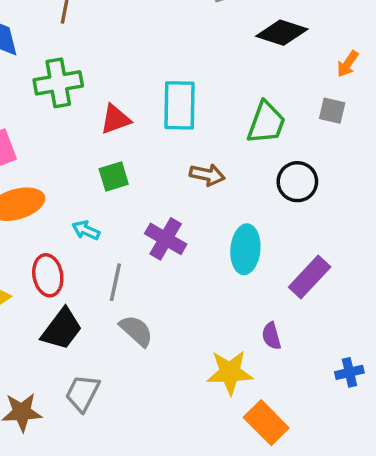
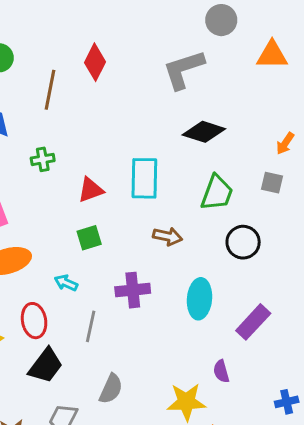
black diamond: (282, 33) -> (204, 132), moved
green cross: (58, 83) -> (43, 159), size x0.6
purple cross: (166, 239) -> (133, 290), turned -36
gray semicircle: (136, 331) -> (111, 389), moved, turned 72

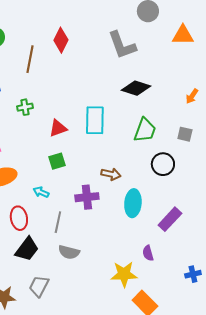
gray L-shape: (184, 69) -> (122, 45), turned -92
gray square: (272, 183) -> (185, 134), moved
brown arrow: (168, 236) -> (111, 174), moved
gray semicircle: (111, 389) -> (69, 252), moved, turned 80

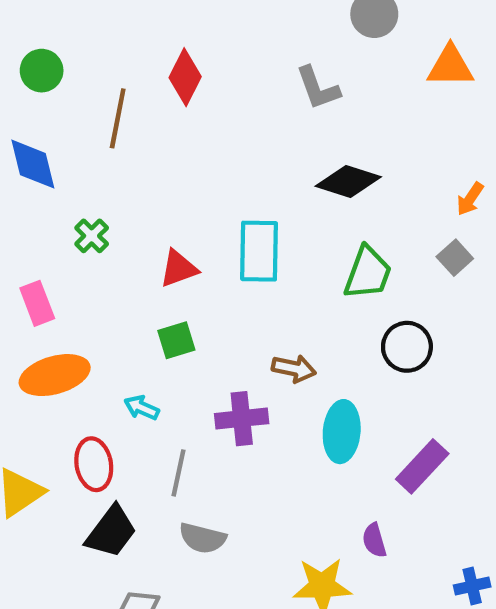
gray L-shape: (122, 45) -> (318, 88), size x0.7
green cross: (25, 107) -> (92, 236), moved, turned -35
gray square: (185, 134) -> (455, 258), moved, turned 35

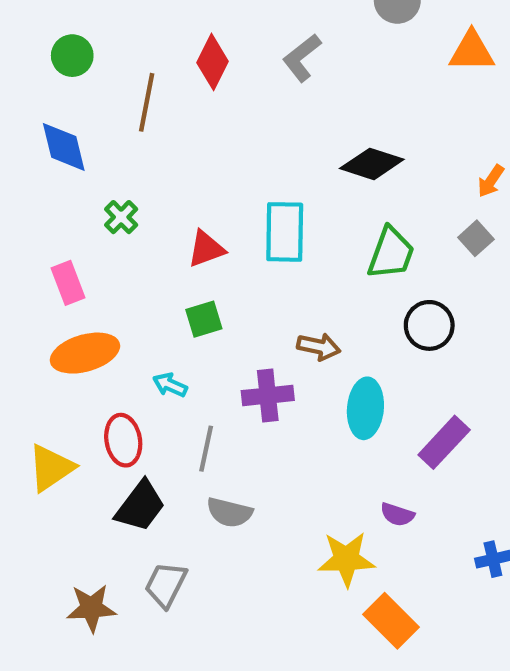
gray L-shape: (318, 88) -> (302, 58), moved, turned 72
purple semicircle: (374, 540) -> (397, 515), turned -56

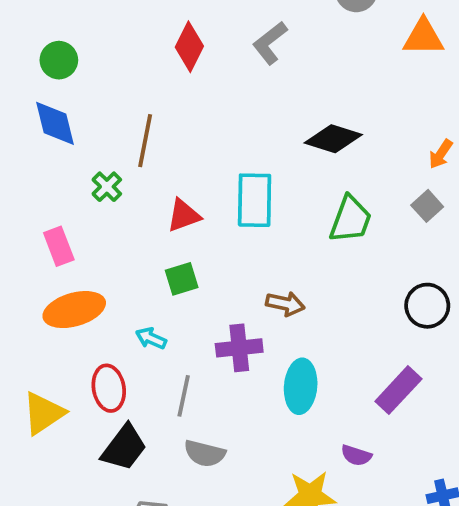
green circle: (72, 56) -> (59, 60), moved
brown line: (147, 102) -> (145, 141), moved
black circle: (429, 325) -> (427, 306), moved
cyan ellipse: (365, 408) -> (301, 386), moved

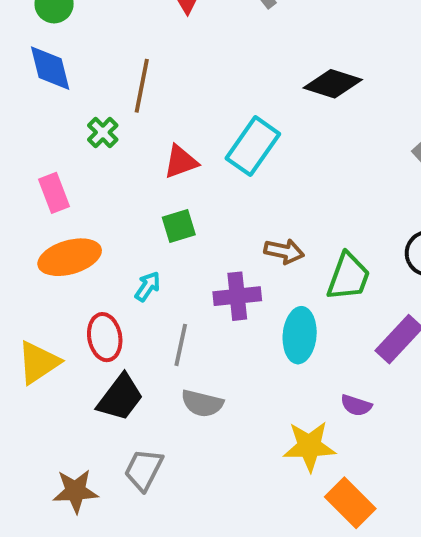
cyan rectangle: (255, 200) -> (253, 146), turned 34
green trapezoid: (350, 219) -> (348, 277), moved
cyan arrow: (151, 338) -> (148, 286), turned 100

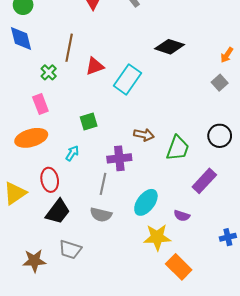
red triangle: (181, 162) -> (95, 66), moved
pink rectangle: (54, 193) -> (40, 104), moved
cyan ellipse: (300, 335) -> (146, 202), moved, turned 32
gray line: (181, 345) -> (103, 184), moved
gray trapezoid: (144, 470) -> (70, 249), turned -100

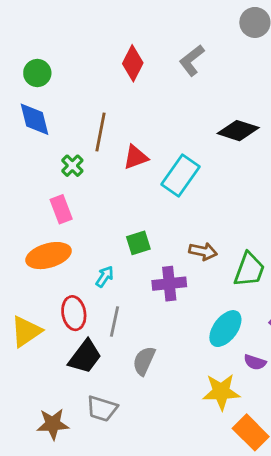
green square: (89, 121) -> (138, 243), moved
gray line: (103, 184) -> (115, 322), moved
cyan ellipse: (146, 202) -> (225, 329), moved
gray semicircle: (101, 215) -> (144, 361), turned 100

